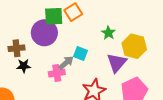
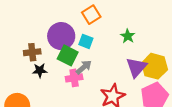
green square: (54, 16) -> (68, 55), moved, turned 30
yellow hexagon: (134, 46) -> (155, 66), moved
cyan square: (81, 53) -> (86, 41), moved

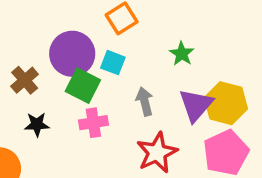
brown cross: (32, 52) -> (25, 80), turned -35
gray arrow: (84, 67) -> (145, 101), moved, turned -63
black star: (40, 70) -> (37, 124), moved

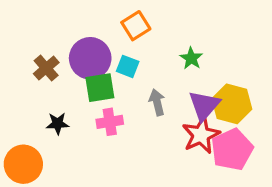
brown cross: (25, 80) -> (46, 68), moved
green square: (83, 86) -> (100, 88), turned -36
red star: (157, 153) -> (201, 135), moved

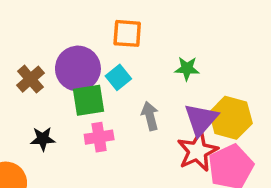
orange square: (136, 26) -> (127, 33), turned 36
green star: (191, 58) -> (187, 69), turned -30
cyan square: (128, 66) -> (118, 77), turned 30

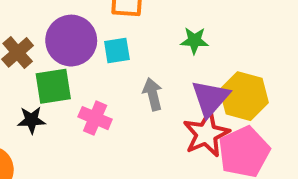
cyan square: (118, 77) -> (117, 50), turned 30
green square: (88, 100) -> (53, 86), moved
pink cross: (99, 137) -> (95, 118), turned 32

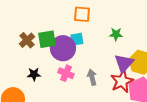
purple circle: (71, 41) -> (63, 48), moved
green square: (53, 86) -> (47, 39), moved
gray arrow: (153, 94) -> (92, 77), moved

